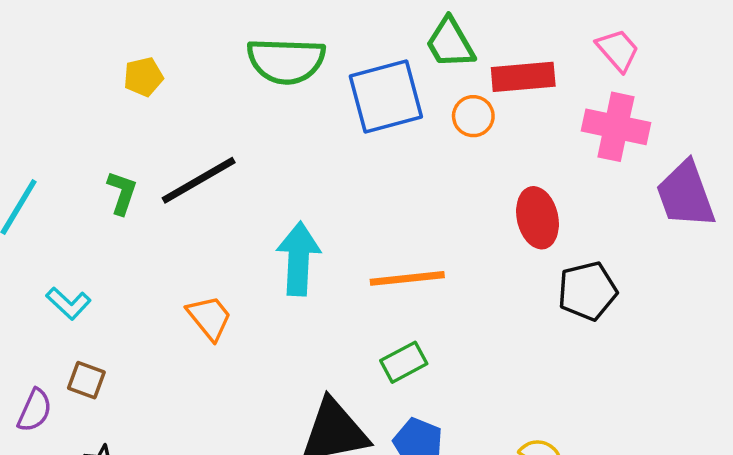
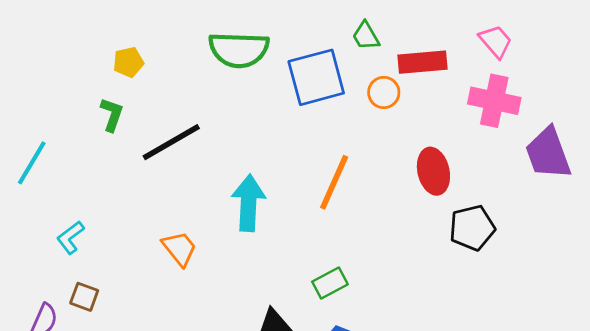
green trapezoid: (450, 43) -> (366, 36), size x0.7
green L-shape: (122, 193) -> (112, 115), moved
orange line: (407, 278) -> (334, 182), moved, turned -60
cyan L-shape: (68, 303) -> (70, 237), turned 100

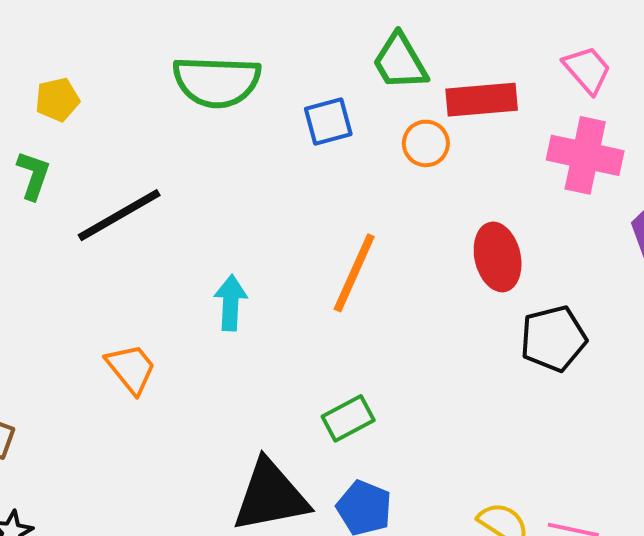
green trapezoid: (366, 36) -> (400, 62), size x1.4
blue square: (316, 77) -> (328, 122), size x0.6
cyan arrow: (248, 203) -> (231, 303), size x0.7

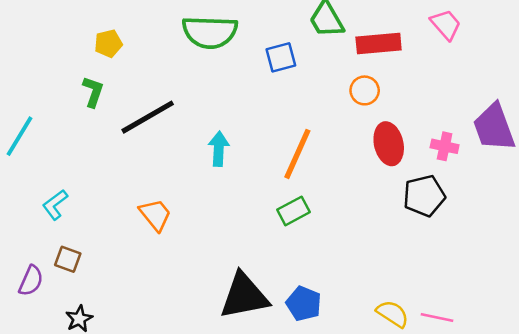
orange circle: (426, 143) -> (365, 90), moved
pink cross: (585, 155) -> (445, 146), moved, size x0.6
cyan arrow: (231, 303) -> (219, 149), moved
green rectangle: (348, 418) -> (294, 211), moved

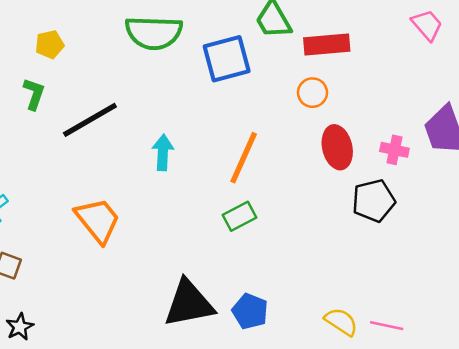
pink trapezoid: (446, 24) -> (427, 25), moved
blue square: (281, 57) -> (227, 59), size x1.5
orange trapezoid: (155, 215) -> (98, 220), size x1.4

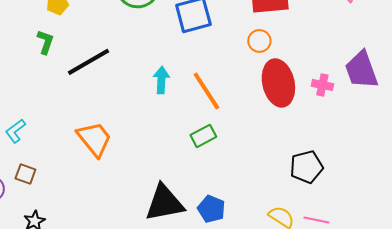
red ellipse: (337, 147) -> (278, 83), size x1.4
cyan arrow: (163, 152) -> (161, 80), moved
orange line: (244, 158) -> (206, 91), turned -57
black pentagon: (374, 201) -> (306, 167), moved

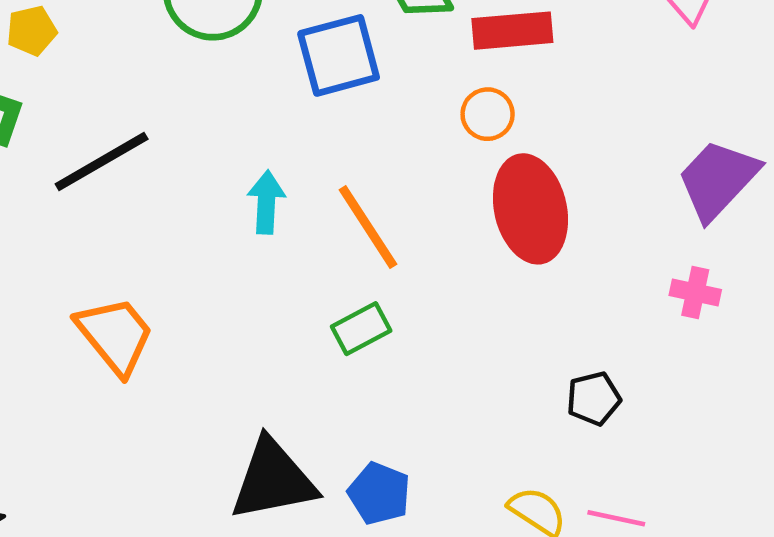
purple trapezoid: (361, 70) -> (718, 180), turned 63
pink cross: (322, 85) -> (695, 292), moved
black pentagon: (306, 167) -> (594, 399), size x0.7

